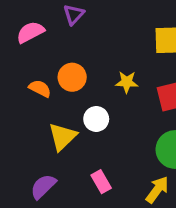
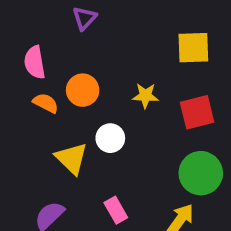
pink semicircle: (30, 32) -> (35, 62), moved, turned -72
yellow triangle: (62, 137) -> (72, 158), turned -32

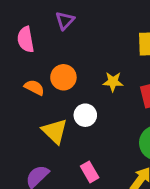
pink semicircle: (35, 62) -> (26, 39), moved

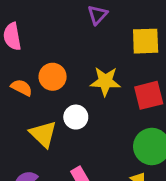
purple triangle: (65, 21) -> (98, 15), moved
yellow star: (113, 82) -> (105, 81), size x1.4

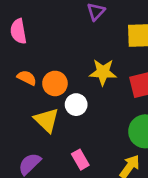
orange circle: (53, 77) -> (55, 83), moved

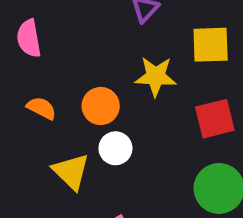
yellow star: (103, 72) -> (156, 76), moved
orange circle: (55, 83) -> (101, 106), moved

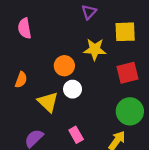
orange semicircle: (41, 108) -> (21, 80), moved, turned 84

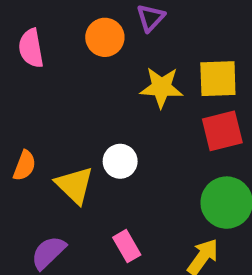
yellow square: (125, 32) -> (218, 79), moved
orange circle: (64, 66) -> (105, 37), moved
orange semicircle: (21, 80) -> (24, 166), moved

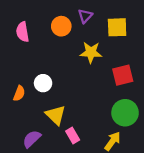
yellow square: (218, 79) -> (117, 27), moved
white circle: (120, 161) -> (43, 83), moved
yellow triangle: (74, 185) -> (56, 115), moved

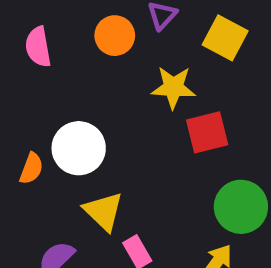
yellow square: (117, 27) -> (225, 38), turned 30
red square: (123, 75) -> (207, 132), moved
white circle: (43, 83) -> (79, 148), size x1.5

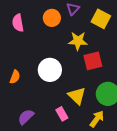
white circle: (79, 148) -> (50, 70), moved
yellow triangle: (103, 211) -> (77, 96), moved

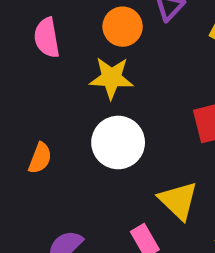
yellow star: (78, 41) -> (111, 78), moved

